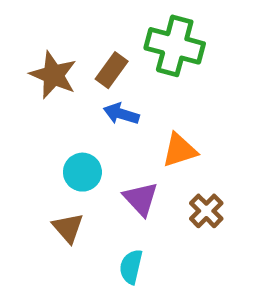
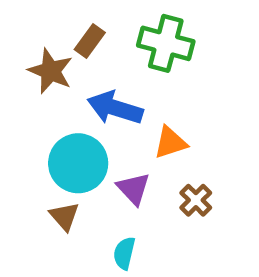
brown rectangle: (112, 70) -> (90, 41), moved
blue arrow: (121, 114) -> (115, 108), size x1.6
cyan circle: (82, 172) -> (78, 163), size x1.6

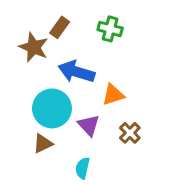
green cross: (166, 43) -> (110, 29), size x0.7
brown triangle: (64, 216) -> (43, 144), turned 45

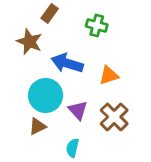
brown rectangle: (60, 27) -> (50, 13), moved
orange triangle: (113, 95) -> (109, 75), moved
brown cross: (130, 133) -> (114, 117), size x1.5

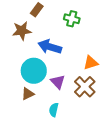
brown star: (29, 42) -> (22, 31), turned -30
orange triangle: (109, 75) -> (91, 63), moved

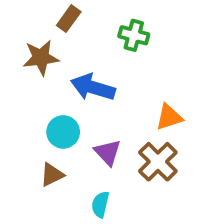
cyan circle: (34, 71) -> (63, 132), size x0.7

